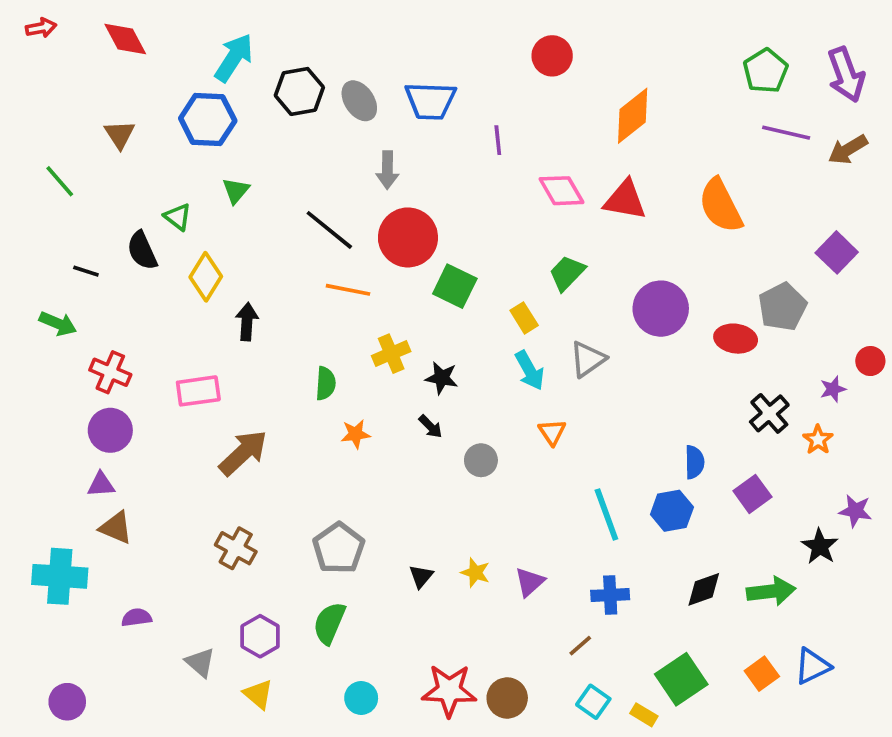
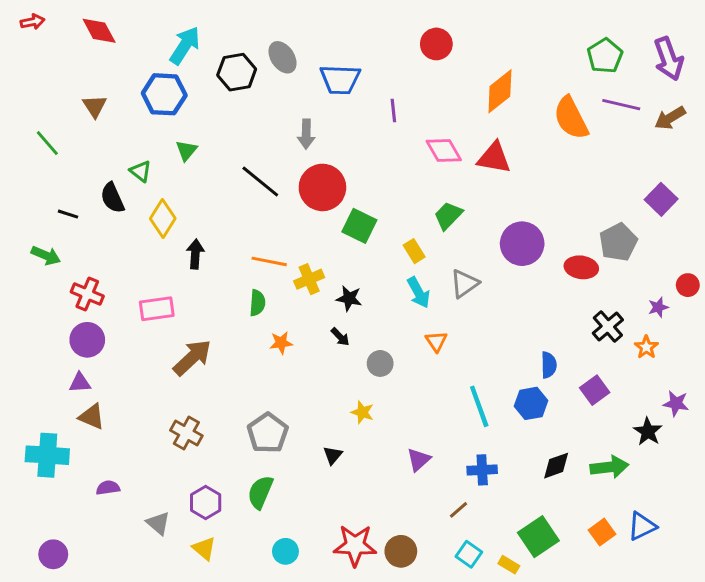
gray ellipse: (359, 101) -> (283, 57), moved
orange semicircle: (721, 206) -> (571, 118), moved
orange line: (348, 290) -> (269, 261), moved
yellow star: (475, 573) -> (362, 412), moved

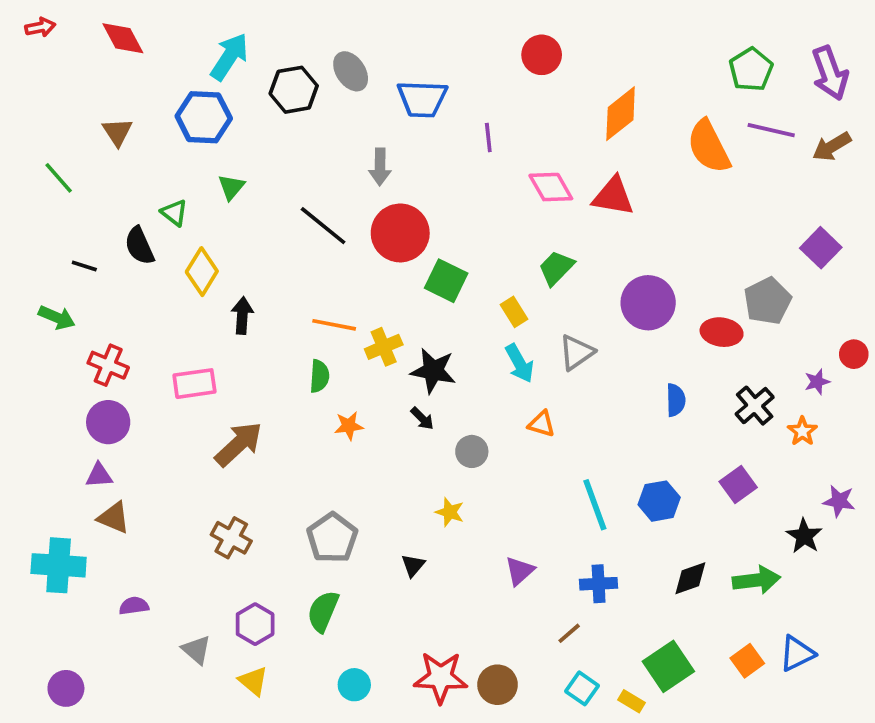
black star: (349, 298) -> (433, 371), size x1.4
orange triangle: (436, 341) -> (542, 424), turned -40
blue semicircle: (549, 365) -> (676, 400), moved

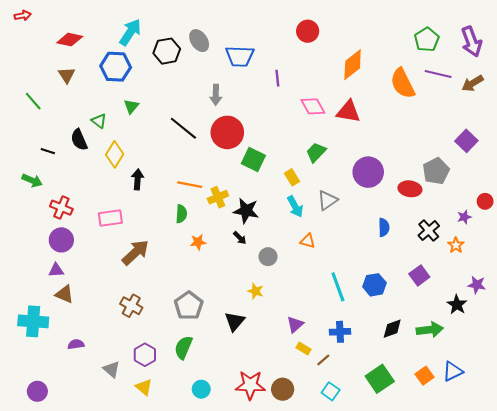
red diamond: (123, 38) -> (70, 40), moved, turned -50
black triangle: (413, 565) -> (235, 321), size x1.5
yellow rectangle: (632, 701) -> (303, 348), moved

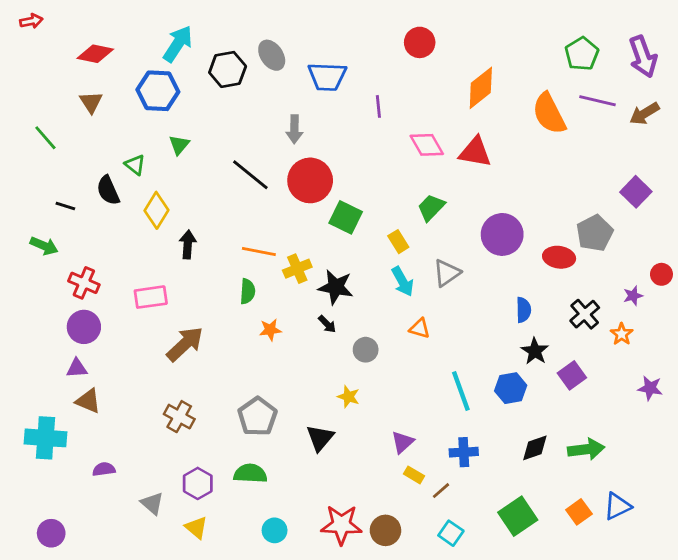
black star: (457, 305) -> (535, 351), moved
green semicircle: (183, 347) -> (250, 473), turned 70

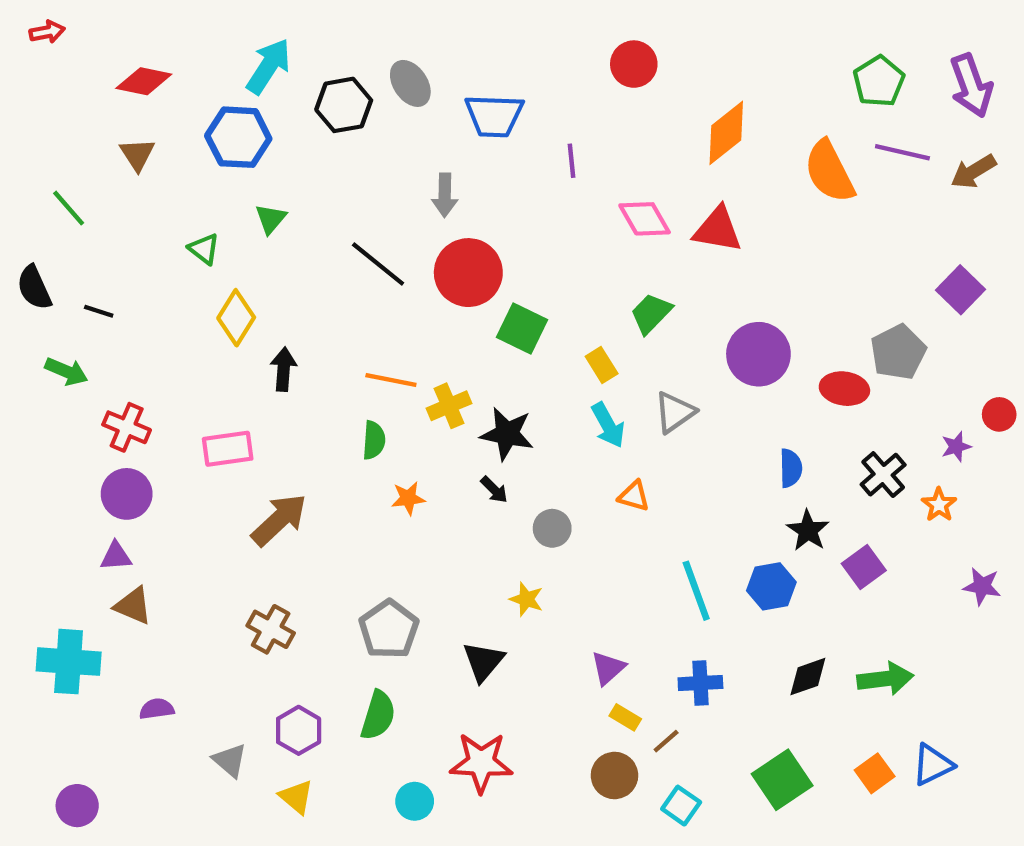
black semicircle: (108, 190) -> (34, 288), moved
green semicircle: (250, 473) -> (378, 715), turned 104
red star: (341, 525) -> (481, 763), moved
brown circle: (385, 530) -> (614, 775), moved

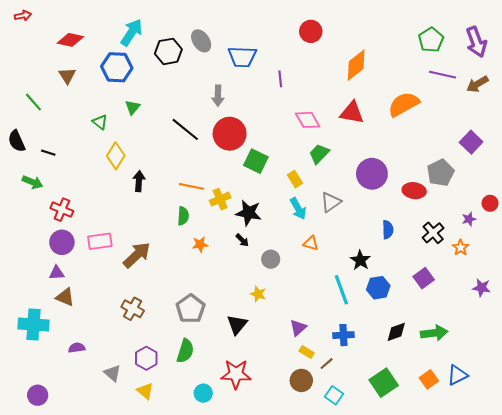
orange semicircle: (829, 172) -> (404, 104), moved, turned 88
pink diamond: (645, 219) -> (308, 120), moved
pink rectangle: (228, 449) -> (100, 241), moved
black star: (808, 530) -> (360, 260), moved

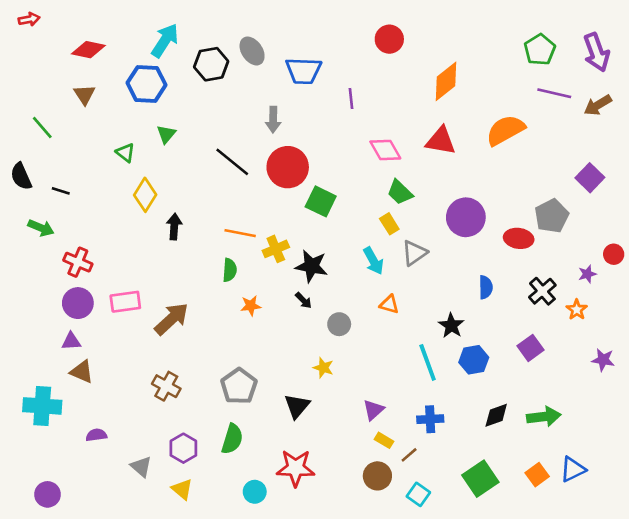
green trapezoid: (319, 154) -> (400, 192), turned -90
yellow rectangle: (295, 179) -> (389, 224), moved

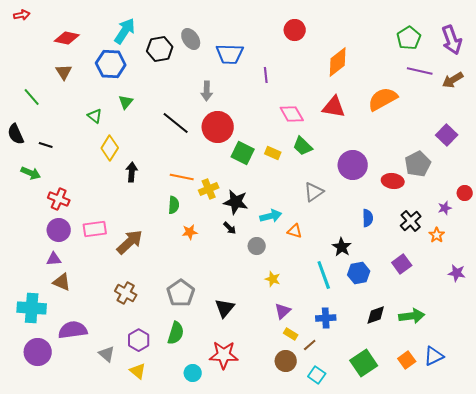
yellow rectangle: (389, 224) -> (273, 153), moved, turned -35
cyan arrow: (373, 261) -> (271, 216), moved, turned -75
yellow star: (323, 368) -> (273, 279), moved
purple semicircle: (96, 435) -> (73, 330), size x1.8
purple circle: (47, 494) -> (38, 352), moved, size x1.4

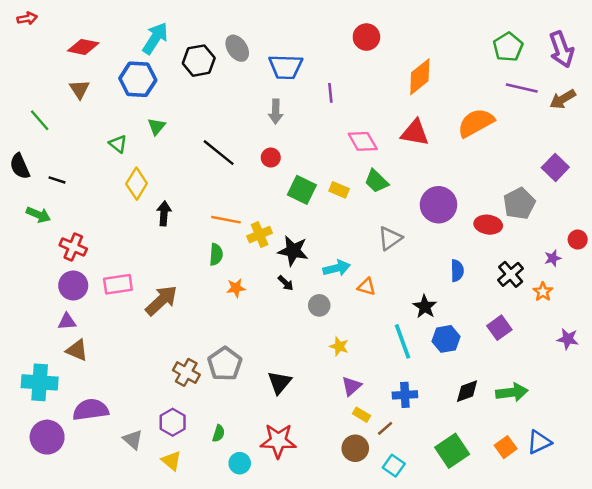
gray arrow: (207, 91) -> (276, 112), moved
red circle: (218, 127) -> (271, 158), size x0.5
brown cross: (126, 293) -> (186, 372), moved
green semicircle: (176, 333) -> (219, 433), moved, size x0.6

